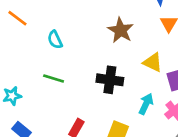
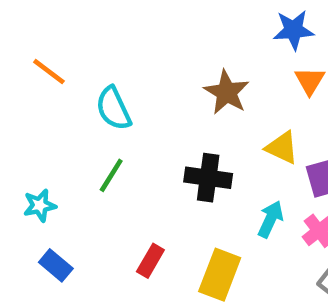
cyan semicircle: (55, 40) -> (114, 108), size x1.4
green line: (54, 78) -> (111, 175), turned -75

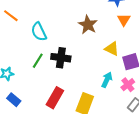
black cross: (208, 178) -> (61, 58), moved
red rectangle: (150, 261) -> (55, 98), size x1.5

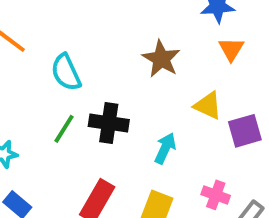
cyan arrow: (107, 80) -> (165, 148), moved
pink cross: (128, 85) -> (216, 195), moved, turned -32

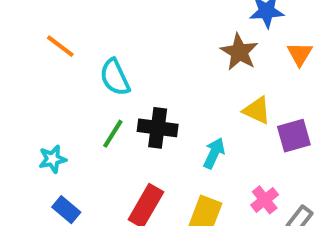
orange triangle: (231, 49) -> (300, 54), moved
brown star: (161, 59) -> (239, 52), moved
pink cross: (216, 195) -> (265, 200), turned 32

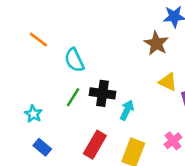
cyan arrow: (214, 153) -> (127, 110), moved
cyan star: (53, 159) -> (33, 114), turned -30

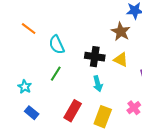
yellow triangle: (168, 82) -> (121, 60), moved
black cross: (103, 93) -> (95, 57), moved
cyan arrow: (127, 110) -> (98, 84), turned 140

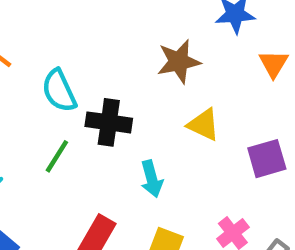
brown star: (121, 32) -> (179, 61), moved, turned 30
black cross: (95, 57) -> (109, 122), moved

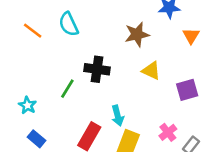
cyan semicircle: (59, 91) -> (69, 24), moved
cyan arrow: (152, 179) -> (118, 116), moved

